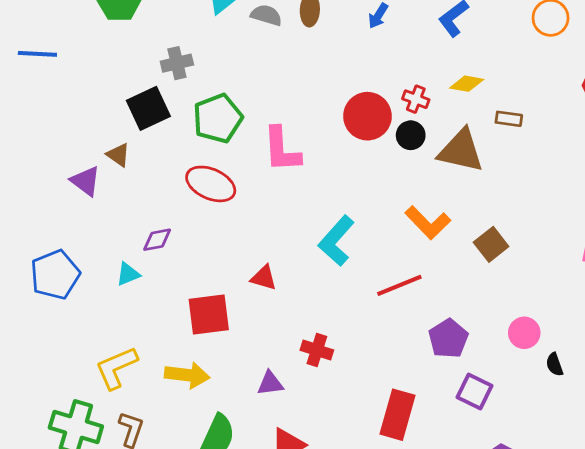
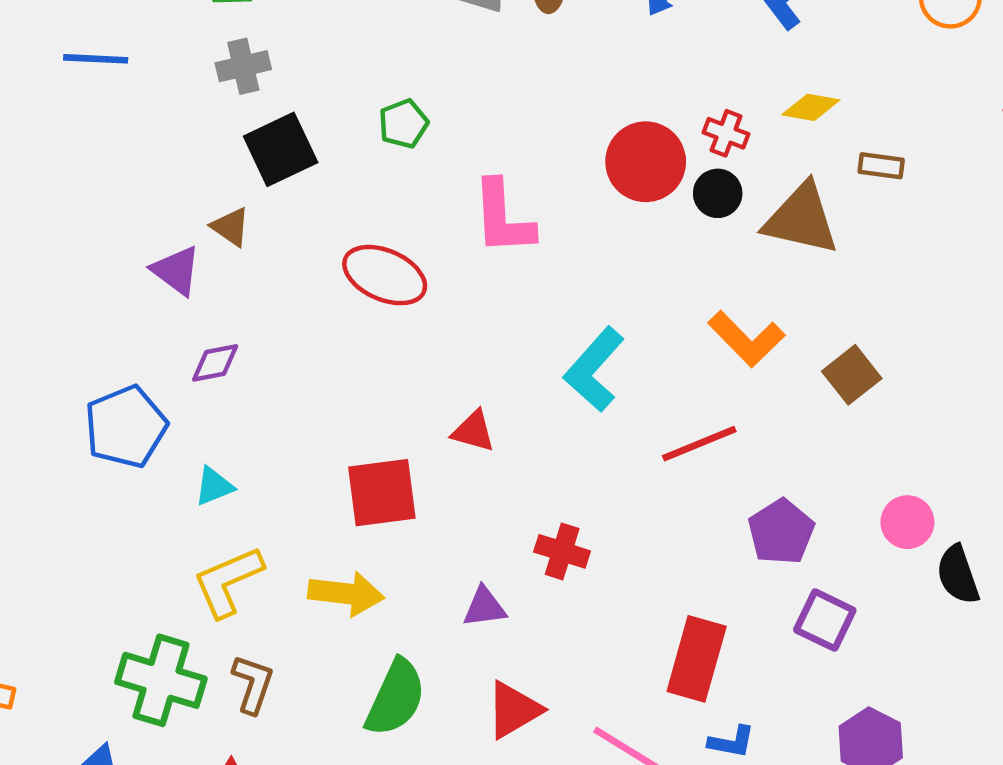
gray cross: (177, 63) -> (243, 66), moved
green pentagon: (218, 118) -> (403, 124), moved, size x0.6
purple diamond: (157, 240) -> (215, 363), moved
cyan triangle: (128, 274) -> (214, 486), moved
black semicircle: (554, 364) -> (958, 575), size x1.5

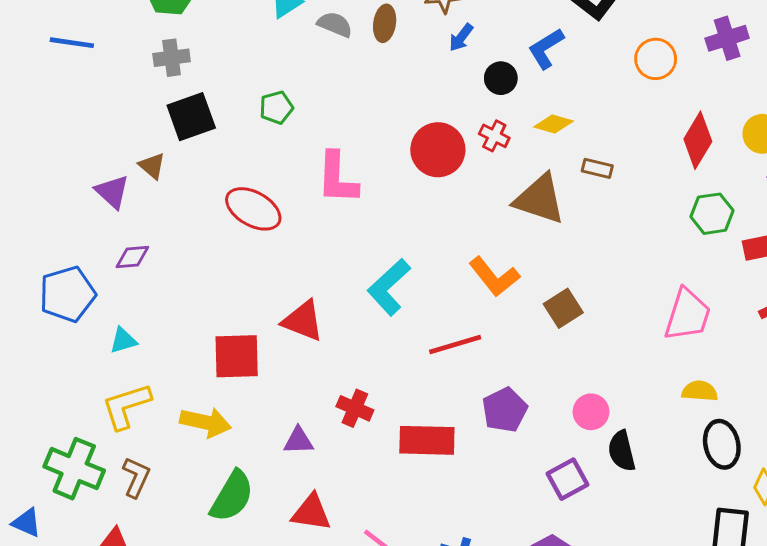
black circle: (718, 193) -> (501, 78), moved
red triangle: (473, 431) -> (303, 321), size x1.4
purple square: (825, 620) -> (567, 479), moved, turned 30
red rectangle: (697, 659) -> (427, 440), moved, turned 70
red triangle: (514, 710) -> (311, 512), turned 33

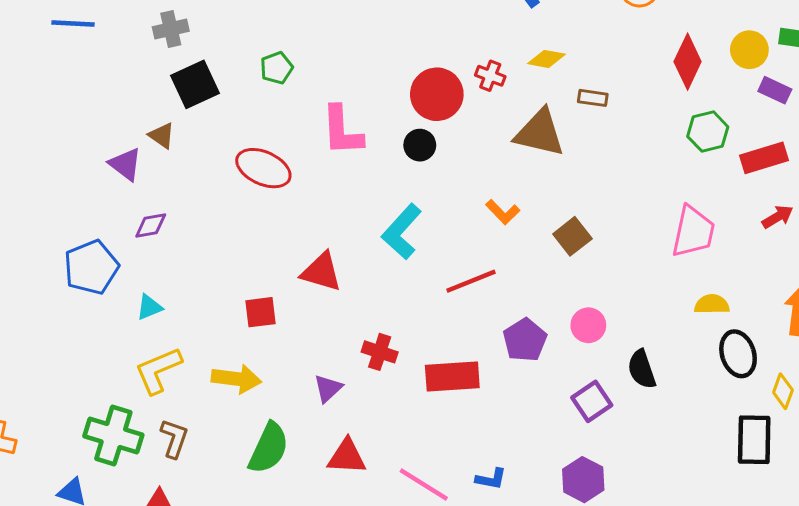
black circle: (501, 78) -> (420, 145), moved
orange L-shape: (494, 277) -> (503, 212), size x0.7
red square: (237, 356) -> (261, 312), size x0.7
pink circle: (591, 412) -> (588, 325), moved
purple triangle: (298, 441) -> (328, 388), turned -36

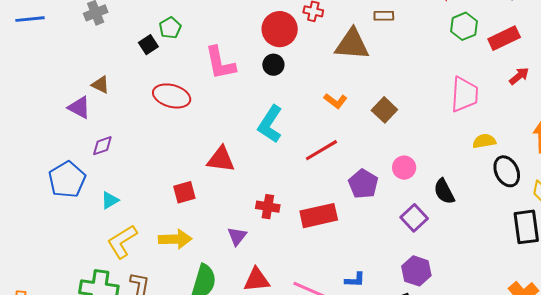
black square: (195, 84) -> (148, 45), moved, size x0.6

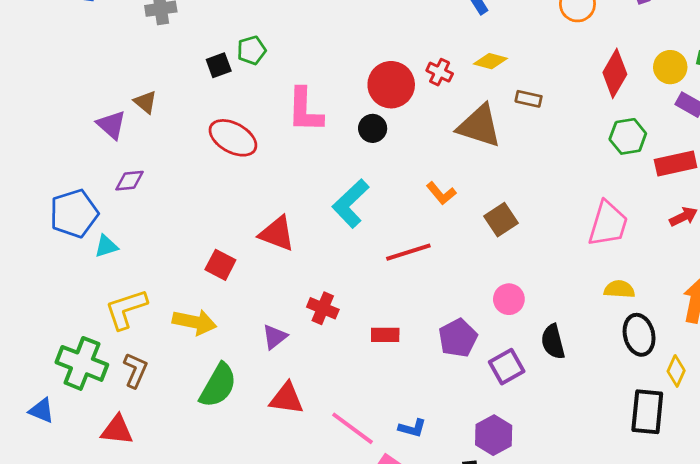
purple pentagon: (363, 184) -> (458, 338), moved
red square: (184, 192) -> (220, 265), turned 30
cyan triangle: (110, 200) -> (106, 246), moved
red rectangle: (319, 216) -> (385, 335), size x0.6

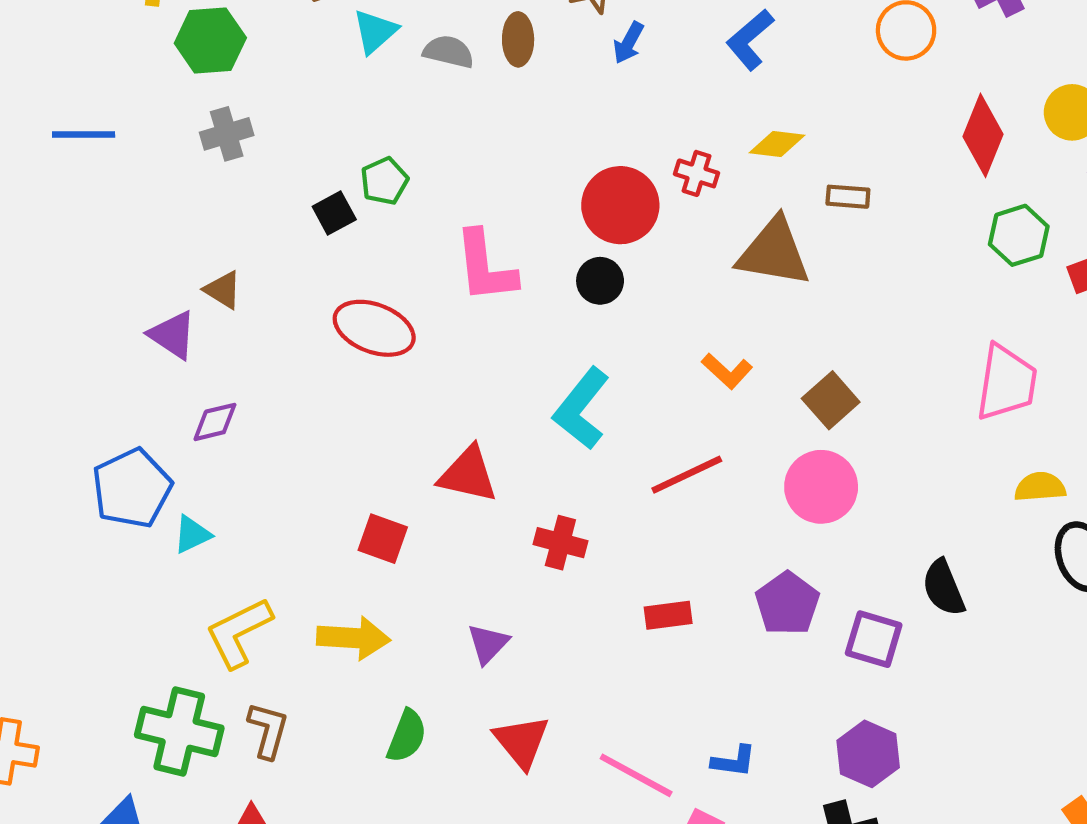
pink circle: (509, 299) -> (821, 487), moved, size x1.4
red cross: (323, 308) -> (560, 543), moved
purple square: (507, 367) -> (874, 639), turned -36
green semicircle: (218, 385) -> (407, 736), size x0.7
red triangle: (287, 398) -> (522, 742), turned 51

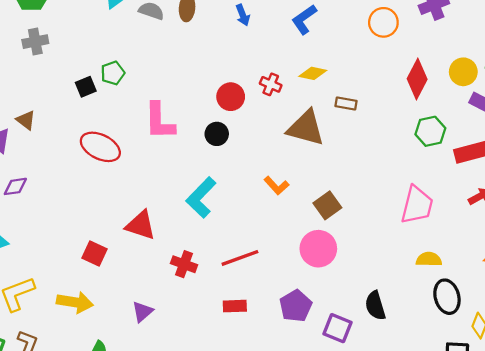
blue arrow: (629, 43) -> (243, 15), turned -55
red circle: (620, 205) -> (231, 97), size x0.7
red line: (687, 475) -> (240, 258), moved

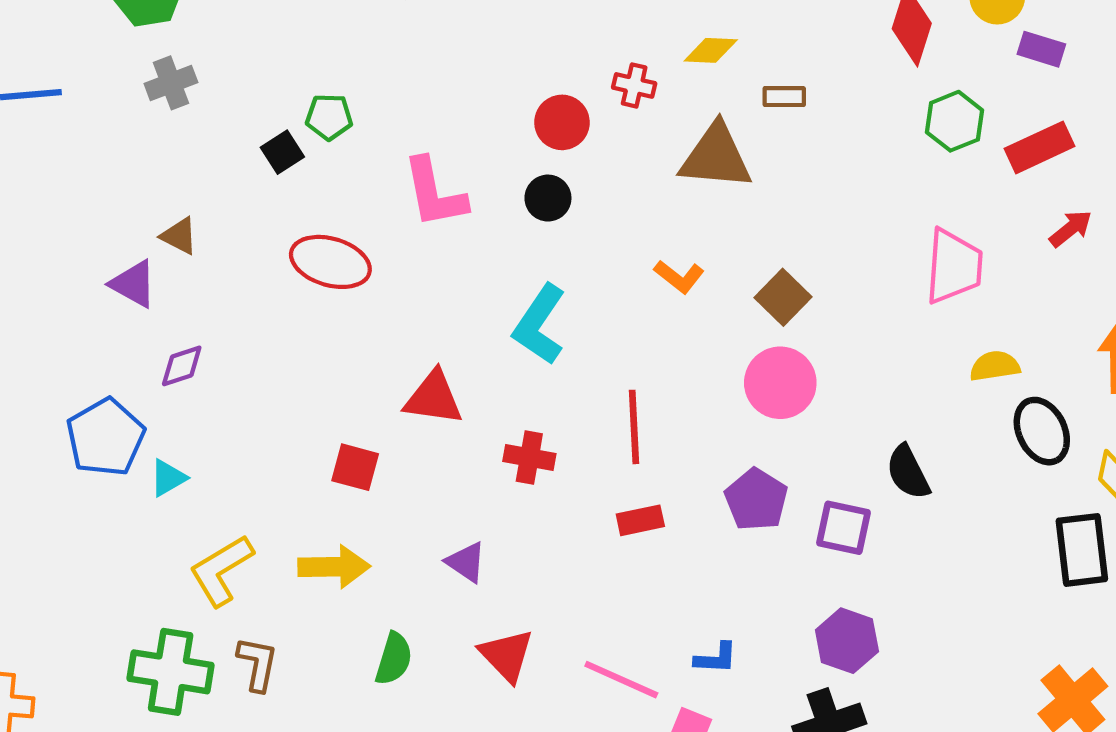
green pentagon: (113, 73) -> (329, 117), turned 30
red line: (240, 258) -> (634, 427), turned -63
purple triangle: (142, 312) -> (466, 562), turned -35

